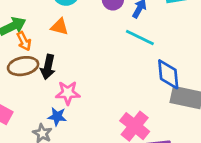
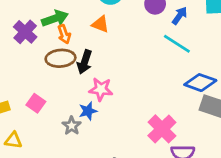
blue diamond: (168, 74) -> (200, 83), turned -72
blue star: (57, 117) -> (88, 111), turned -30

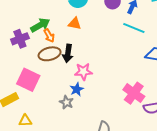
purple cross: (25, 32) -> (20, 39), turned 36
pink square: (36, 103) -> (28, 80), moved, size x1.6

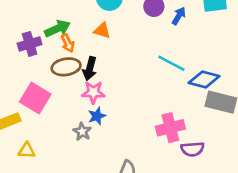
cyan line: (134, 28) -> (171, 63), moved
pink star: (83, 72) -> (93, 92), moved
pink cross: (134, 93) -> (170, 128), turned 35

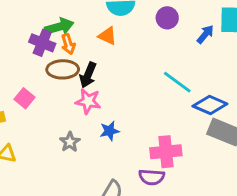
blue arrow: (179, 16) -> (205, 34), moved
purple cross: (30, 44) -> (42, 43), moved, turned 30
pink square: (35, 98) -> (24, 98), size x0.6
blue star: (97, 116) -> (110, 131), moved
purple semicircle: (192, 149) -> (152, 177), moved

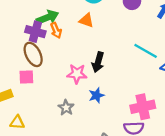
brown ellipse: (63, 69) -> (33, 54), moved, turned 70
black arrow: (88, 75) -> (98, 62), moved
pink square: (24, 98) -> (26, 77), turned -35

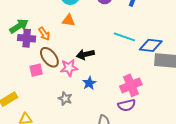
green arrow: (48, 17) -> (19, 26), moved
brown ellipse: (33, 54) -> (49, 57), moved
black arrow: (98, 62) -> (85, 54), turned 72
pink square: (26, 77) -> (36, 70), moved

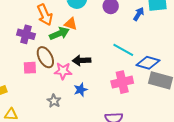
green arrow: (19, 26) -> (59, 33), moved
orange arrow: (44, 34) -> (45, 15), moved, size x1.5
pink cross: (131, 85) -> (122, 82), moved

